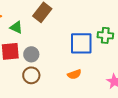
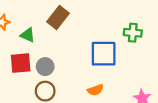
green cross: (105, 35) -> (133, 33), moved

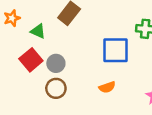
red square: (21, 63) -> (31, 60), turned -35

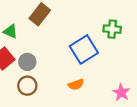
blue square: (115, 50) -> (84, 49), turned -32

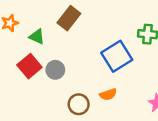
brown circle: (27, 86) -> (79, 104), moved

